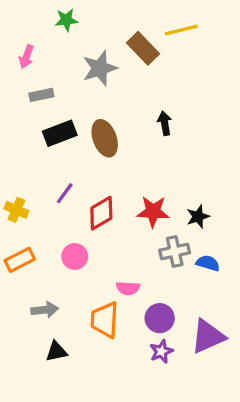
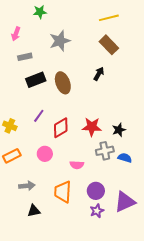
brown rectangle: (143, 48) -> (109, 45), moved
black arrow: (165, 123) -> (99, 74), turned 40
pink semicircle: (128, 288) -> (77, 165), moved

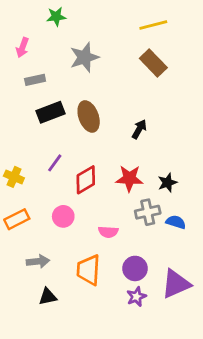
black arrow: (99, 74) -> (139, 129), moved

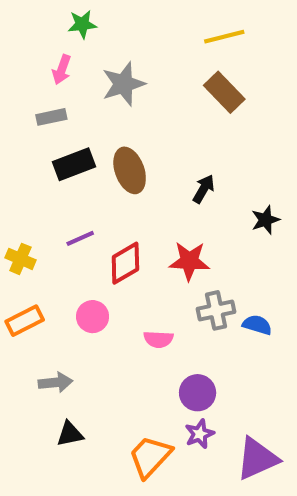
pink arrow: (22, 48) -> (62, 70), moved
purple line: (55, 163) -> (80, 238), turned 30
black star: (167, 183) -> (265, 220), moved
orange trapezoid: (89, 270) -> (150, 457), moved, turned 40
purple triangle: (176, 284) -> (257, 459), moved

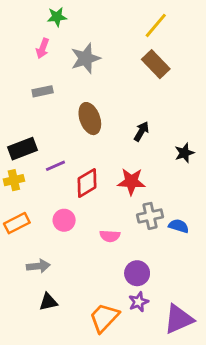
yellow line: (224, 37) -> (156, 25), turned -36
gray rectangle: (51, 117) -> (43, 91), moved
black rectangle: (74, 164) -> (23, 149), moved
yellow cross: (20, 259) -> (14, 180), turned -36

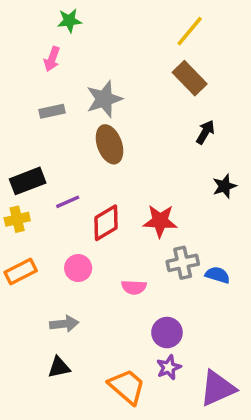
gray star: (86, 58) -> (104, 99), moved
black arrow: (141, 131) -> (205, 132), moved
gray arrow: (38, 266) -> (64, 324), moved
orange trapezoid: (104, 318) -> (127, 387), turned 88

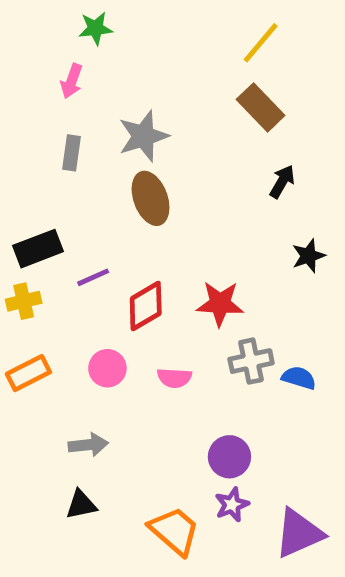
gray rectangle: (52, 111) -> (72, 153), turned -70
pink semicircle: (134, 287) -> (174, 378), moved

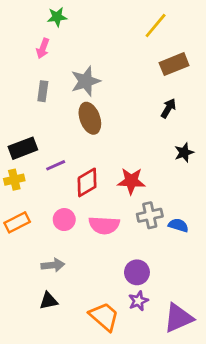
brown rectangle: (261, 107) -> (174, 64), moved, turned -68
pink semicircle: (174, 378) -> (104, 225), size x1.5

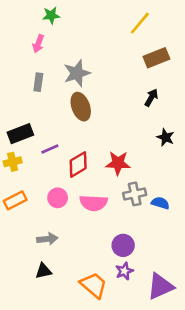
black star: (184, 152) -> (165, 137), turned -30

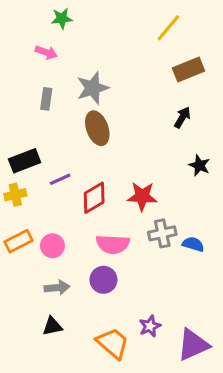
pink arrow: (38, 44) -> (46, 52), turned -90
pink circle: (58, 198) -> (52, 246), moved
purple circle: (123, 245) -> (103, 280), moved

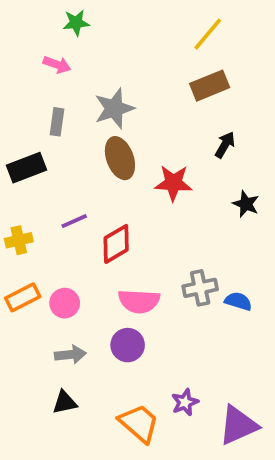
brown rectangle: (189, 69) -> (210, 86), moved
black rectangle: (25, 161) -> (26, 168), moved
red star: (142, 196) -> (173, 183), moved

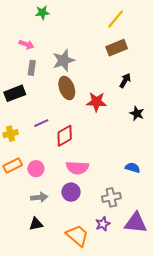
pink arrow: (57, 65) -> (26, 44), moved
gray cross: (200, 288) -> (111, 197), moved
purple triangle: (238, 425) -> (136, 223), moved, turned 30

